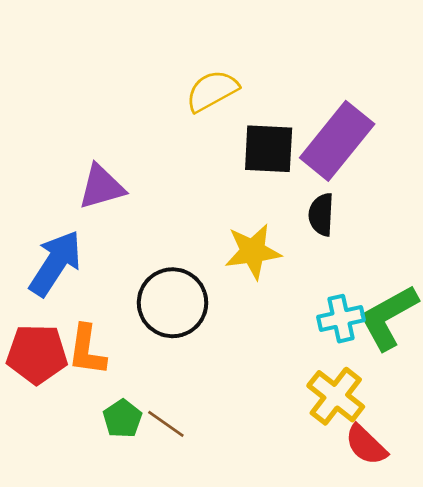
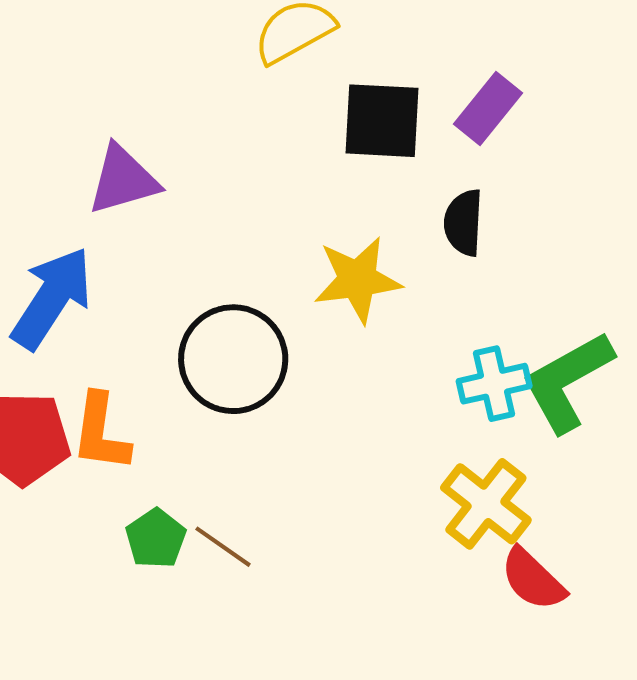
purple rectangle: (337, 141) -> (488, 108), size x0.6

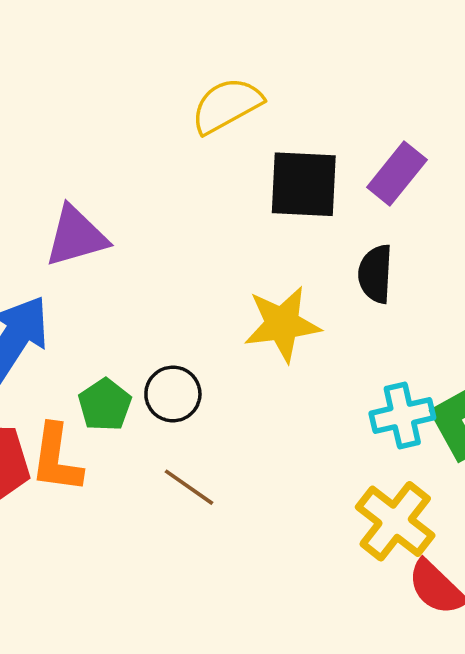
black circle: (233, 359) -> (173, 394), size x0.6
green pentagon: (156, 539) -> (105, 405), moved
brown line: (223, 547) -> (189, 487), moved

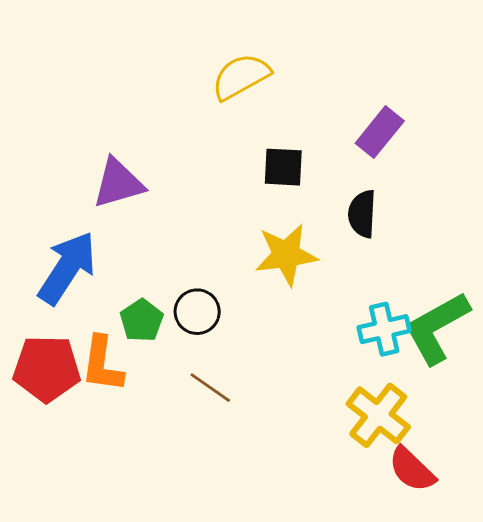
black square: (304, 184) -> (283, 167), moved, size x0.7

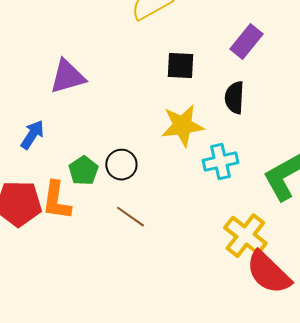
blue arrow: (67, 268) -> (32, 135), size x0.6
cyan cross: (384, 329) -> (220, 162), moved
red semicircle: (412, 469) -> (268, 273), size x1.4

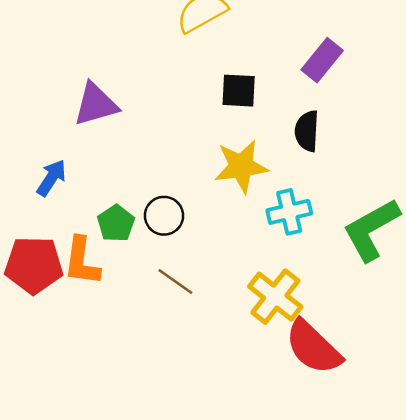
yellow cross: (245, 236) -> (275, 297), moved
red semicircle: (268, 273) -> (313, 347), moved

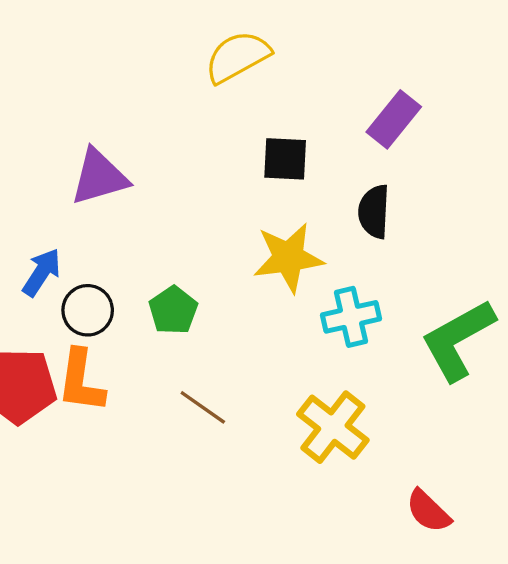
black circle: (164, 216) -> (88, 310), moved
green pentagon: (116, 223) -> (173, 310), moved
red semicircle: (313, 347) -> (428, 511), moved, size x0.6

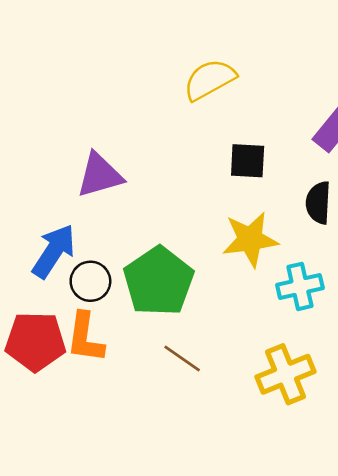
blue arrow: (42, 272) -> (54, 251), size x1.4
green pentagon: (173, 310) -> (159, 281), size x1.8
yellow cross: (333, 427) -> (286, 374), turned 30

